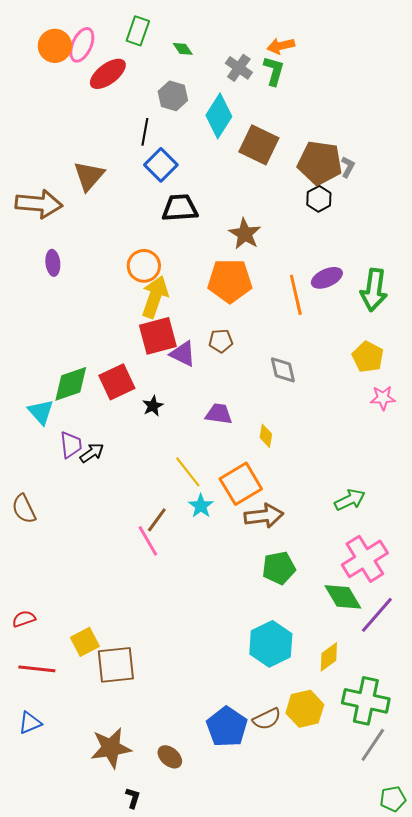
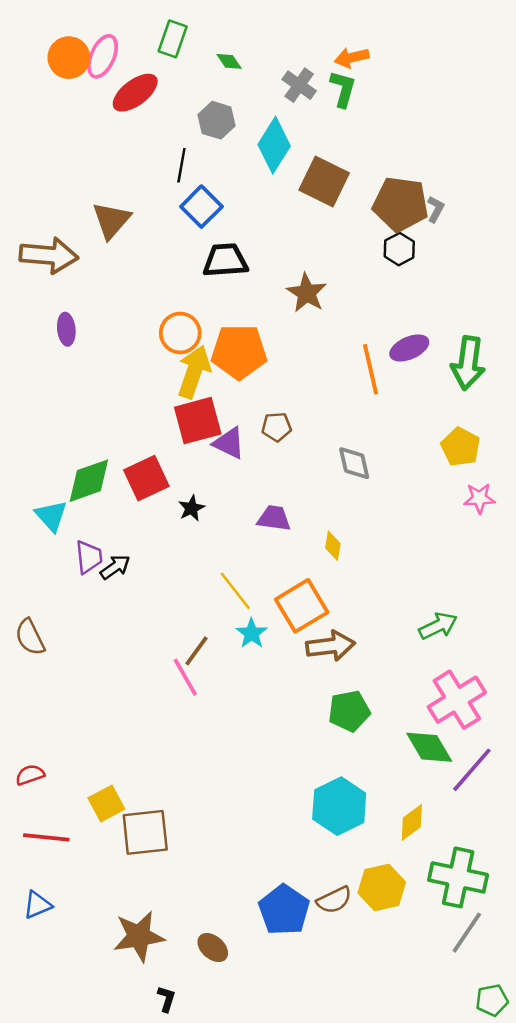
orange pentagon: (230, 281) -> (239, 352), moved

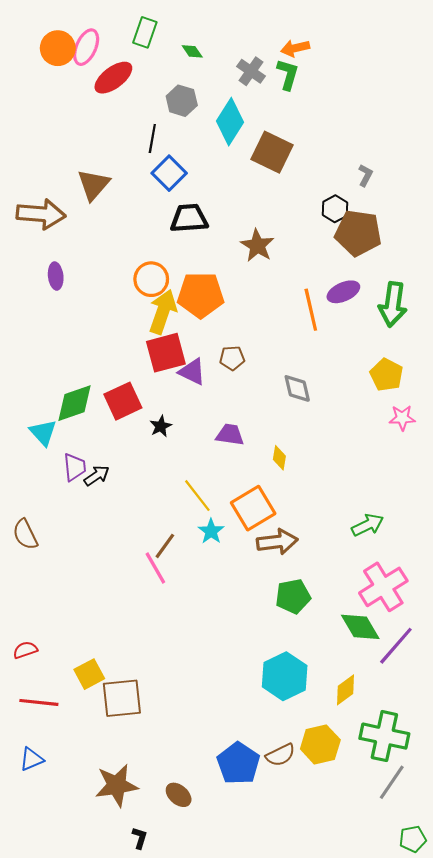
brown pentagon: (401, 204) -> (358, 233), moved

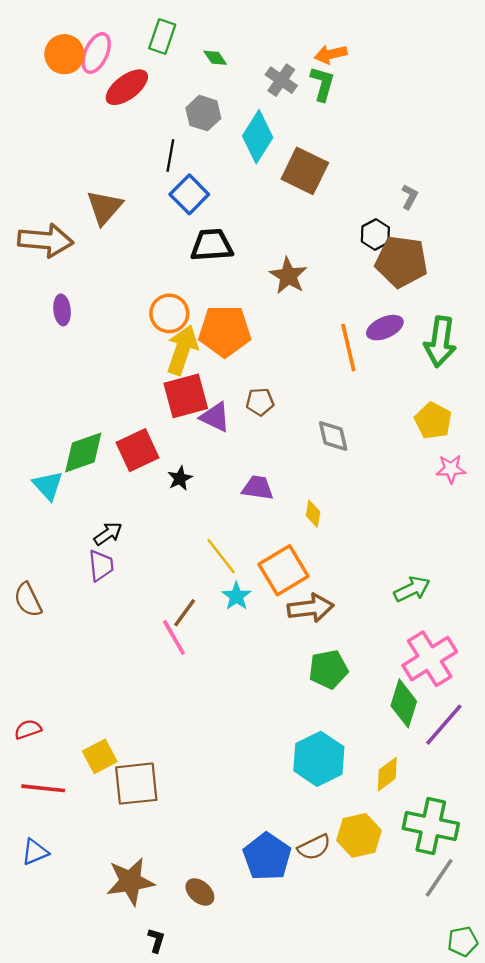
purple trapezoid: (75, 467) -> (101, 566), moved
green diamond: (360, 627) -> (404, 703), turned 48

